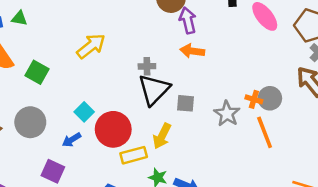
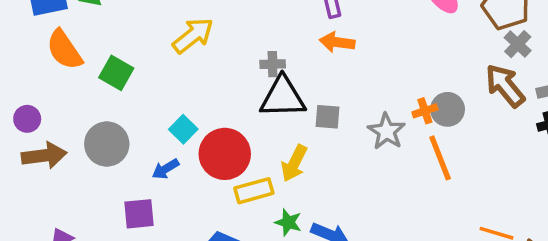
black triangle: (154, 90) -> (283, 97), turned 44
orange cross: (254, 99) -> (425, 111), turned -35
purple square: (53, 171) -> (139, 214), turned -30

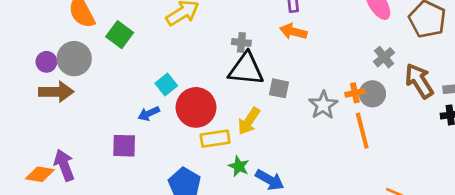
gray cross: (518, 44) -> (384, 57), moved
gray circle: (107, 144) -> (74, 59), moved

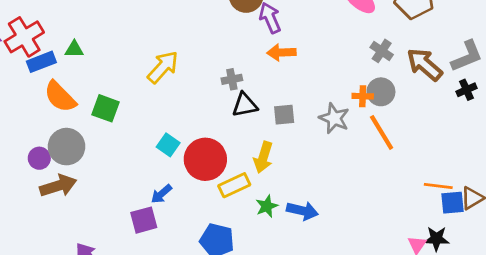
black triangle: (246, 69) -> (245, 105), size x0.7
orange cross: (355, 93) -> (363, 96), turned 30
blue arrow: (149, 113) -> (161, 194), moved
green star: (239, 166) -> (267, 206), turned -30

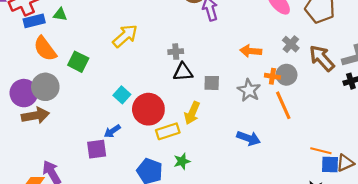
orange arrow: (281, 52) -> (251, 51), moved
purple circle: (39, 158) -> (24, 93), size x1.6
green star: (267, 206) -> (182, 161), moved
blue arrow: (302, 211) -> (249, 138), moved

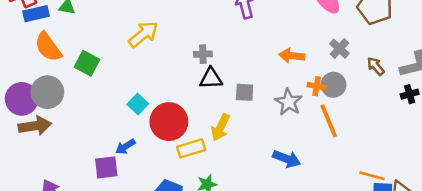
brown arrow: (322, 58) -> (376, 66), size x0.6

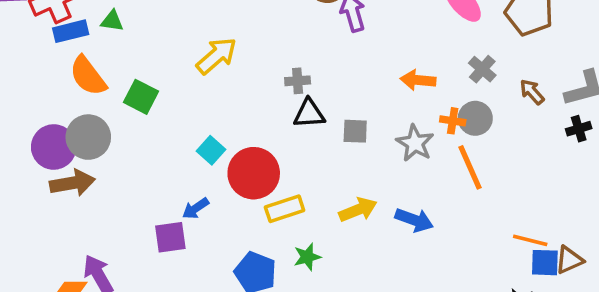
yellow arrow: (221, 127) -> (358, 210), moved, turned -136

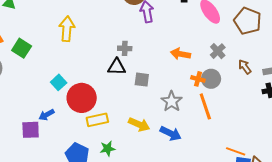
yellow arrow: (216, 56) -> (67, 29), turned -50
gray cross: (298, 81) -> (125, 48), moved
gray star: (415, 143) -> (172, 101), moved
yellow arrow: (358, 210) -> (139, 124), turned 40

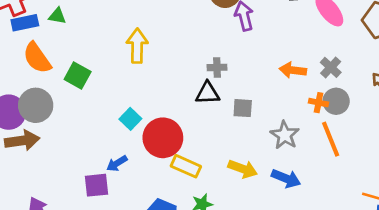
gray cross: (218, 51) -> (331, 67), moved
yellow rectangle: (97, 120) -> (186, 166), turned 40

